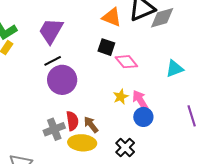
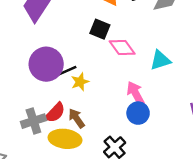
black line: (53, 61) -> (66, 71), moved
cyan triangle: (175, 69) -> (160, 60), moved
yellow star: (121, 97) -> (80, 82), moved
red semicircle: (72, 121) -> (55, 113), turned 48

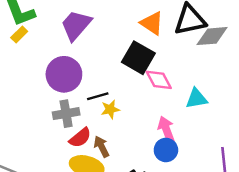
black square: (100, 29) -> (138, 58), size x1.5
purple circle: (46, 64) -> (64, 74), moved
gray cross: (33, 121) -> (66, 114), moved

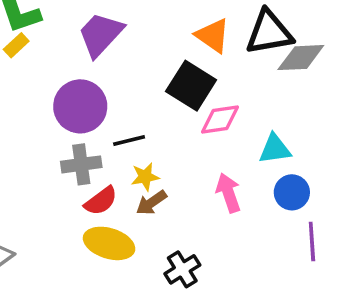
pink diamond: (159, 80) -> (220, 120), turned -72
yellow star: (110, 109) -> (145, 177), moved
brown arrow: (101, 147) -> (151, 203), moved, turned -100
blue circle: (166, 150) -> (292, 192), moved

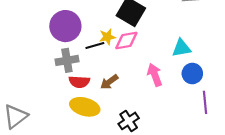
pink diamond: (220, 120) -> (126, 40), moved
yellow star: (145, 177) -> (107, 37), moved
red semicircle: (101, 201) -> (79, 82), turned 42

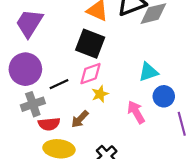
yellow star: (107, 37) -> (100, 94), moved
pink arrow: (155, 75) -> (136, 112), moved

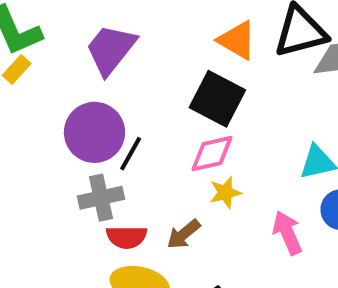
black line: (59, 84) -> (131, 154), moved, turned -42

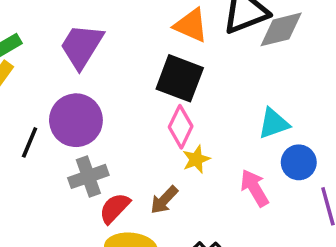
black line: (131, 154) -> (30, 142), moved
pink diamond: (212, 154) -> (181, 127), turned -45
red semicircle: (127, 237) -> (115, 208), turned 140

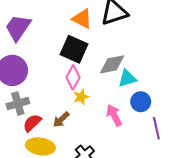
gray diamond: (281, 29) -> (112, 64), moved

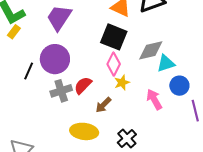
red semicircle: (32, 123) -> (83, 85), moved

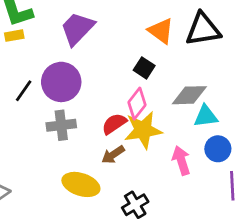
yellow rectangle: (14, 32) -> (14, 36), turned 32
black square: (114, 37) -> (144, 68), size x0.6
yellow star: (122, 83) -> (143, 130), size x1.8
red semicircle: (83, 85) -> (114, 124), moved

